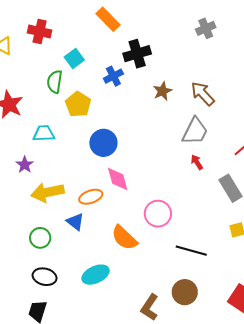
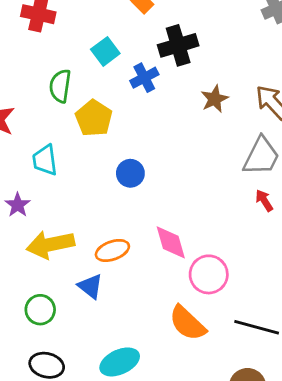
cyan square: (74, 58) -> (105, 51), moved
cyan trapezoid: (44, 133) -> (45, 160), turned -95
blue circle: (103, 143) -> (130, 173), size x0.7
pink diamond: (118, 179) -> (171, 242), moved
orange semicircle: (124, 238) -> (187, 323), moved

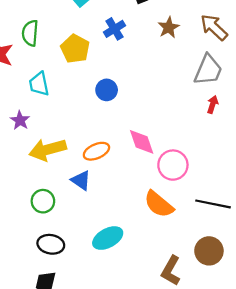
blue cross: (144, 78) -> (114, 29), moved
green semicircle: (60, 86) -> (30, 33), moved
red arrow: (264, 200) -> (213, 104), turned 54

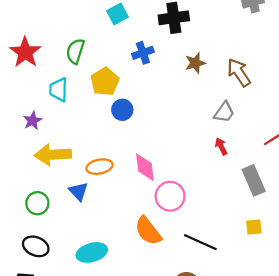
green semicircle: (30, 33) -> (75, 51), moved
yellow pentagon: (75, 49) -> (105, 82), moved
gray trapezoid: (208, 70) -> (224, 112), size x0.7
red arrow: (213, 104) -> (221, 146), turned -56

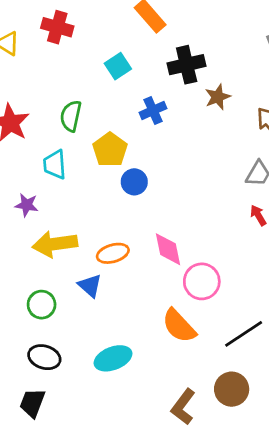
brown star: (195, 63) -> (218, 97), moved
purple star: (33, 121) -> (27, 205), turned -30
black line: (200, 242) -> (244, 334), turned -52

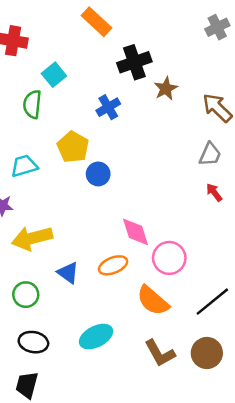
cyan square: (118, 66) -> (54, 75), moved
green semicircle: (71, 116) -> (32, 104), moved
cyan trapezoid: (55, 165) -> (24, 166), turned 84
orange ellipse: (113, 253) -> (113, 265), moved
brown L-shape: (183, 407) -> (160, 353), moved, turned -60

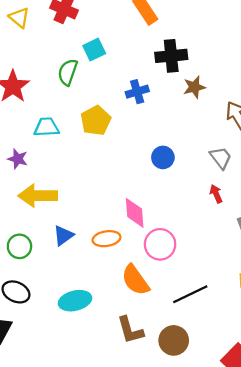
gray trapezoid: (210, 154) -> (221, 158), turned -75
blue circle: (98, 174) -> (163, 157), moved
blue triangle: (68, 273) -> (63, 235), turned 35

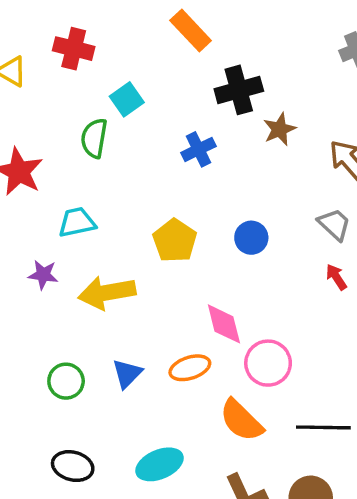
yellow pentagon: (96, 121) -> (175, 241), moved
yellow arrow: (38, 196) -> (107, 293), moved
green circle: (19, 246) -> (66, 381), moved
black line: (190, 294) -> (323, 427), turned 36

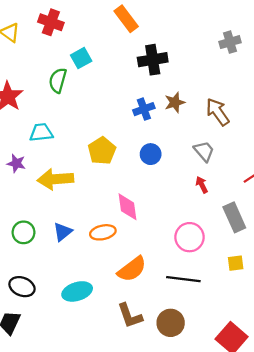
brown star: (280, 129) -> (175, 102), moved
blue cross: (199, 149) -> (144, 109), moved
pink circle: (268, 363) -> (189, 237), moved
orange semicircle: (241, 420) -> (132, 269), turned -88

